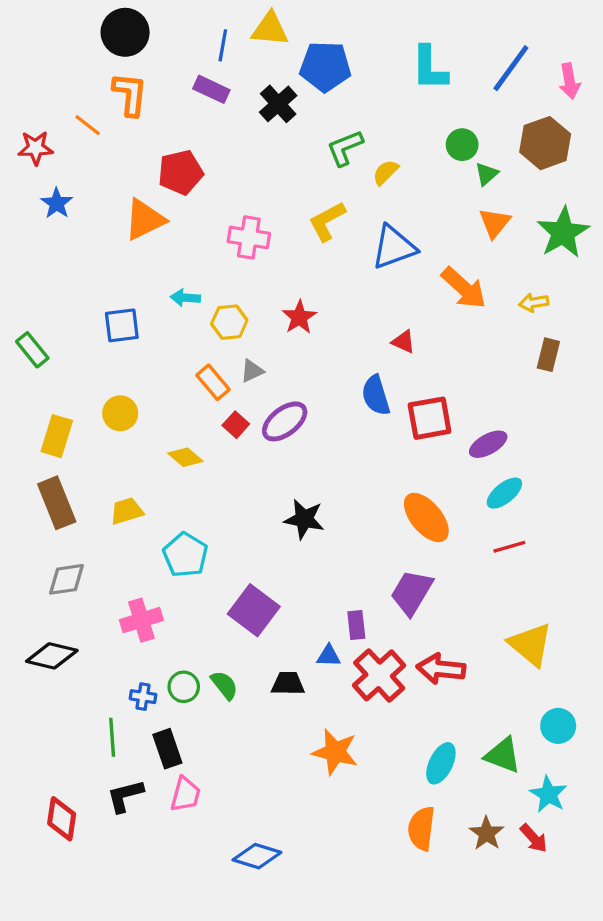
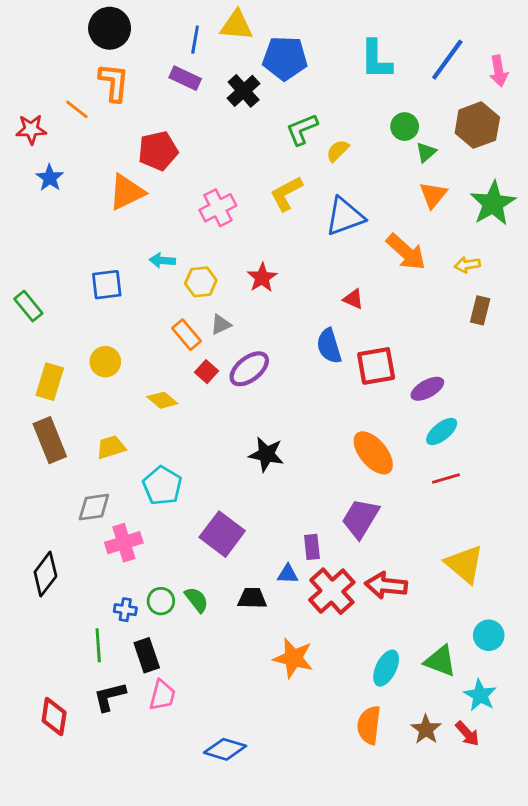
pink cross: (249, 237) -> (218, 208), turned -36
gray diamond: (66, 579) -> (94, 507), moved
black diamond: (52, 656) -> (45, 574), turned -66

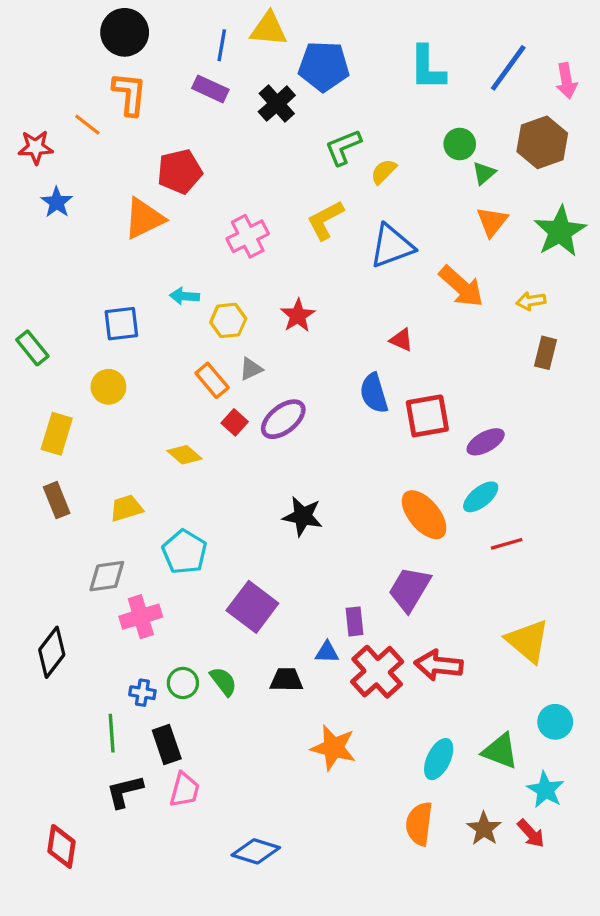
yellow circle: (105, 362) -> (108, 387), moved
cyan ellipse: (442, 432) -> (481, 497), moved
brown rectangle: (50, 440) -> (57, 500), size x0.7
red diamond: (54, 717) -> (61, 846), moved

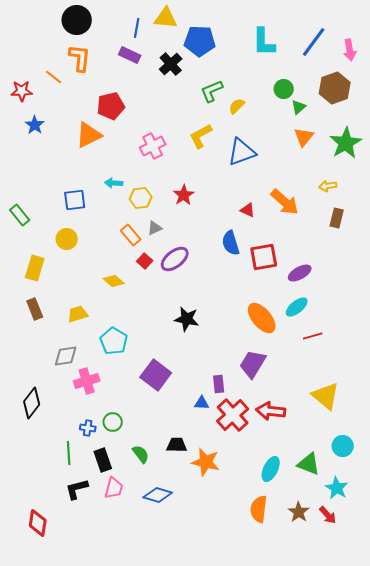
orange arrow: (461, 286) -> (285, 202), moved
black trapezoid: (286, 680) -> (177, 445), moved
green semicircle: (223, 681) -> (141, 454), moved
blue diamond: (256, 851) -> (158, 495), moved

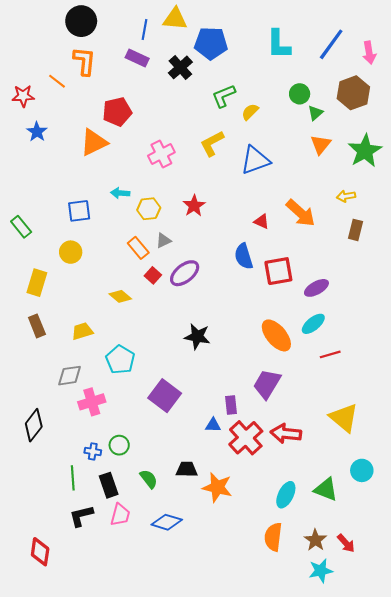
cyan star: (337, 488) -> (321, 571), moved, turned 30

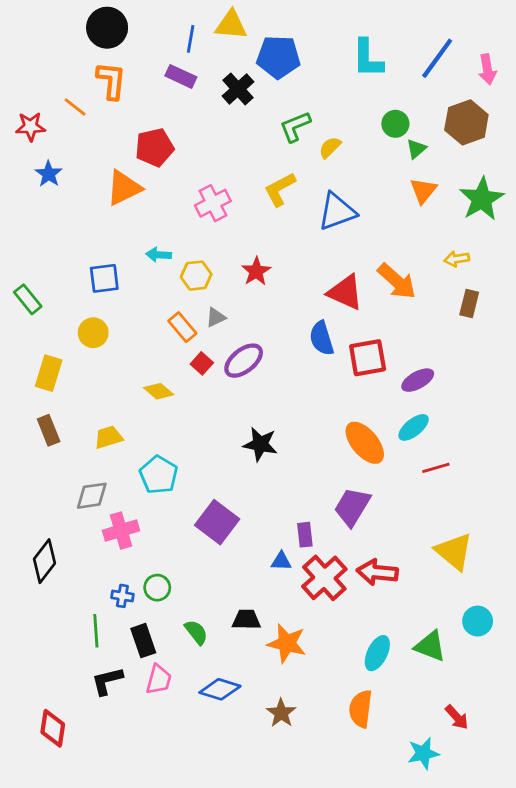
red triangle: (262, 221) -> (345, 292), size x1.8
brown star: (315, 540) -> (281, 713), moved

